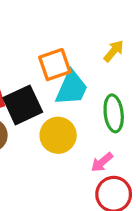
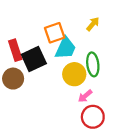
yellow circle: (58, 135) -> (74, 74), moved

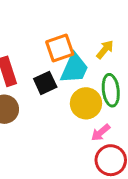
yellow arrow: (93, 24) -> (105, 49), moved
black square: (34, 59) -> (45, 83), moved, size x0.7

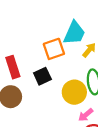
cyan trapezoid: (74, 68) -> (74, 33), moved

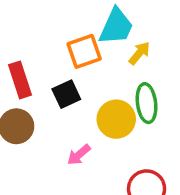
pink arrow: (86, 115) -> (79, 155), moved

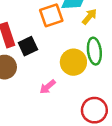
black square: (66, 94) -> (28, 46), moved

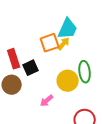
yellow arrow: (89, 17) -> (64, 44), moved

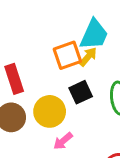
black square: (31, 68) -> (81, 92), moved
yellow circle: (68, 81) -> (50, 111), moved

